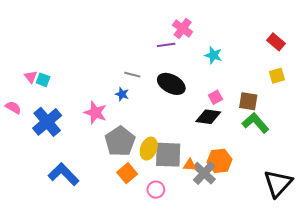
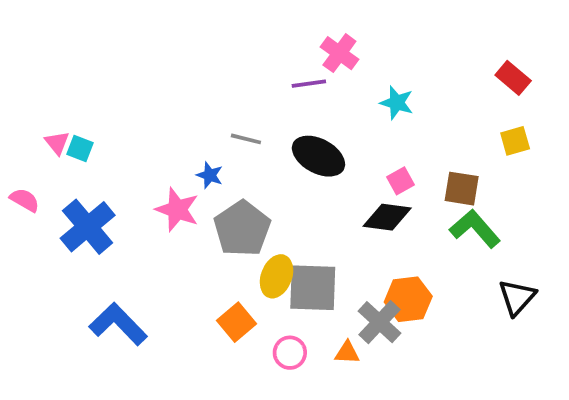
blue star: (122, 94) -> (210, 175), moved
gray pentagon: (120, 141) -> (242, 229), moved
orange triangle: (190, 165) -> (347, 353), moved
black triangle: (278, 183) -> (517, 297), moved, size x0.7

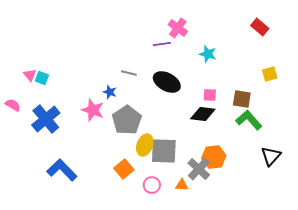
red rectangle: (513, 78) -> (260, 27), moved
pink square: (401, 181) -> (210, 95), turned 32

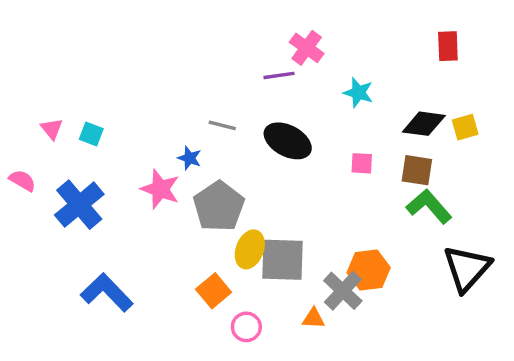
red rectangle: (260, 27) -> (448, 46), turned 48
cyan square: (42, 78) -> (91, 134), moved
black diamond: (203, 114) -> (424, 124), moved
black triangle: (271, 156) -> (467, 268), size x1.4
pink circle: (152, 185) -> (246, 327), moved

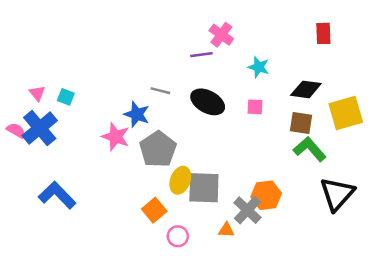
yellow square: (465, 127) -> (346, 113), moved, size x1.8
blue star: (189, 158) -> (137, 114), size x1.5
pink square: (362, 163) -> (255, 107), moved
blue cross: (79, 205) -> (40, 128), moved
blue L-shape: (107, 292) -> (57, 195), moved

